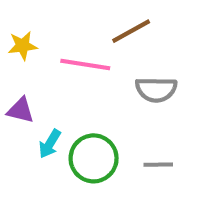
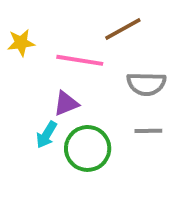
purple triangle: (21, 110) -> (66, 103), moved, turned -36
gray line: (158, 165) -> (148, 131), moved

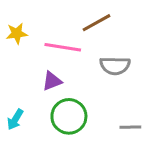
gray line: (148, 131) -> (130, 127), moved
cyan arrow: (46, 135) -> (15, 119), moved

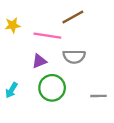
gray semicircle: (115, 66) -> (74, 57), moved

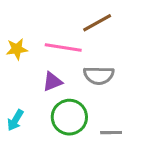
yellow star: (13, 25) -> (17, 49), moved
gray line: (98, 96) -> (111, 133), moved

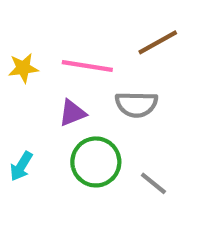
brown line: (97, 23) -> (158, 42), moved
gray line: (111, 133) -> (153, 183), turned 40

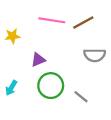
pink line: (87, 66) -> (52, 20), moved
gray semicircle: (136, 104) -> (95, 55), moved

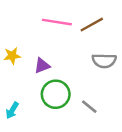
yellow star: (12, 36) -> (12, 56), moved
cyan arrow: (11, 88) -> (12, 110), moved

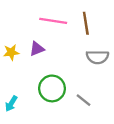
brown line: (92, 25) -> (86, 23), turned -70
purple triangle: (42, 66) -> (37, 49), moved

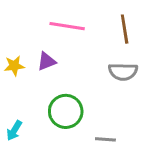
brown line: (86, 23) -> (125, 29), moved
gray line: (83, 100) -> (105, 139), moved, turned -35

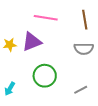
purple triangle: (47, 61) -> (32, 42), size x1.5
gray line: (105, 139) -> (81, 90), moved, turned -32

